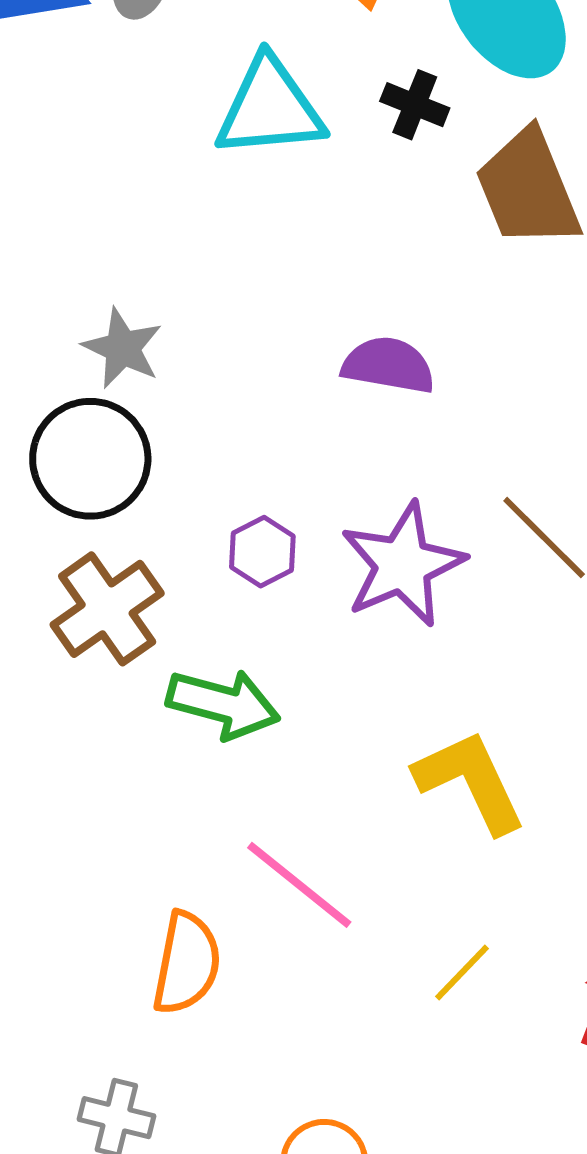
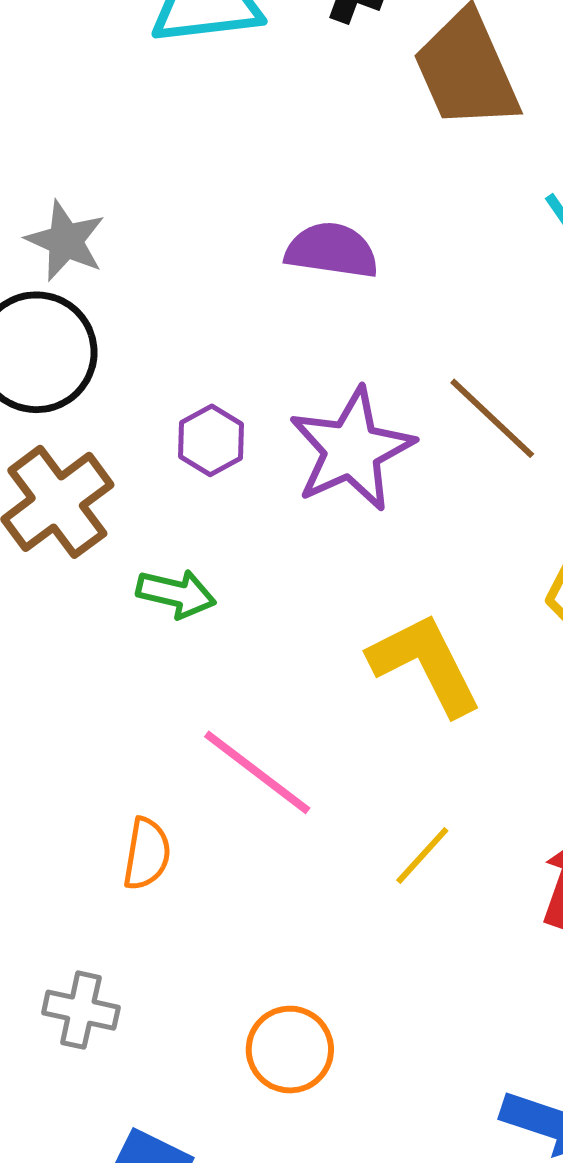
green arrow: (223, 704) -> (176, 594), size x0.7
orange semicircle: (187, 963) -> (147, 854), size x0.7

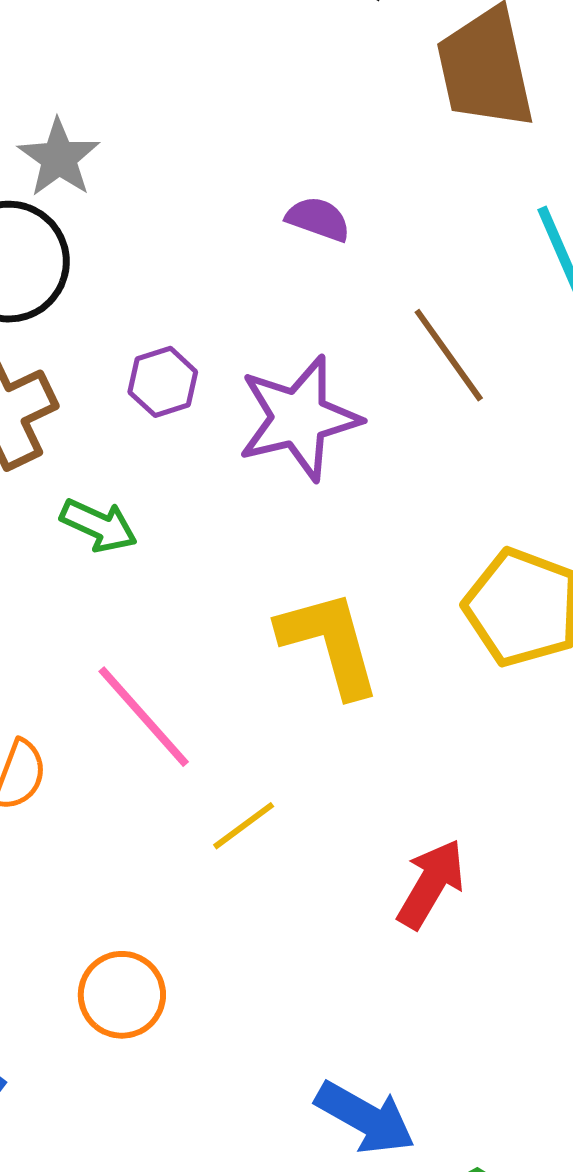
purple semicircle: (332, 250) -> (318, 219), size x0.7
brown line: (492, 418) -> (449, 355), moved
yellow line: (422, 855) -> (244, 826), moved

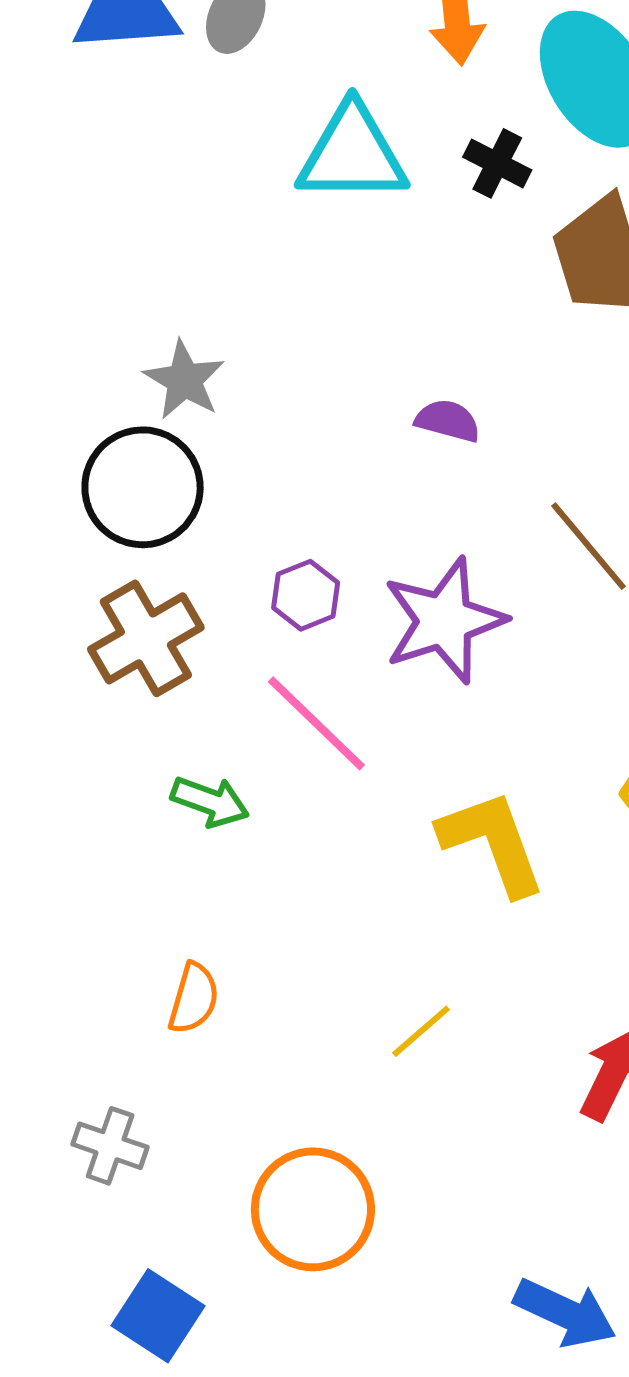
green arrow: (99, 525) -> (210, 802), moved
pink line: (144, 717) -> (316, 723), moved
orange circle: (122, 995) -> (313, 1209), size x1.4

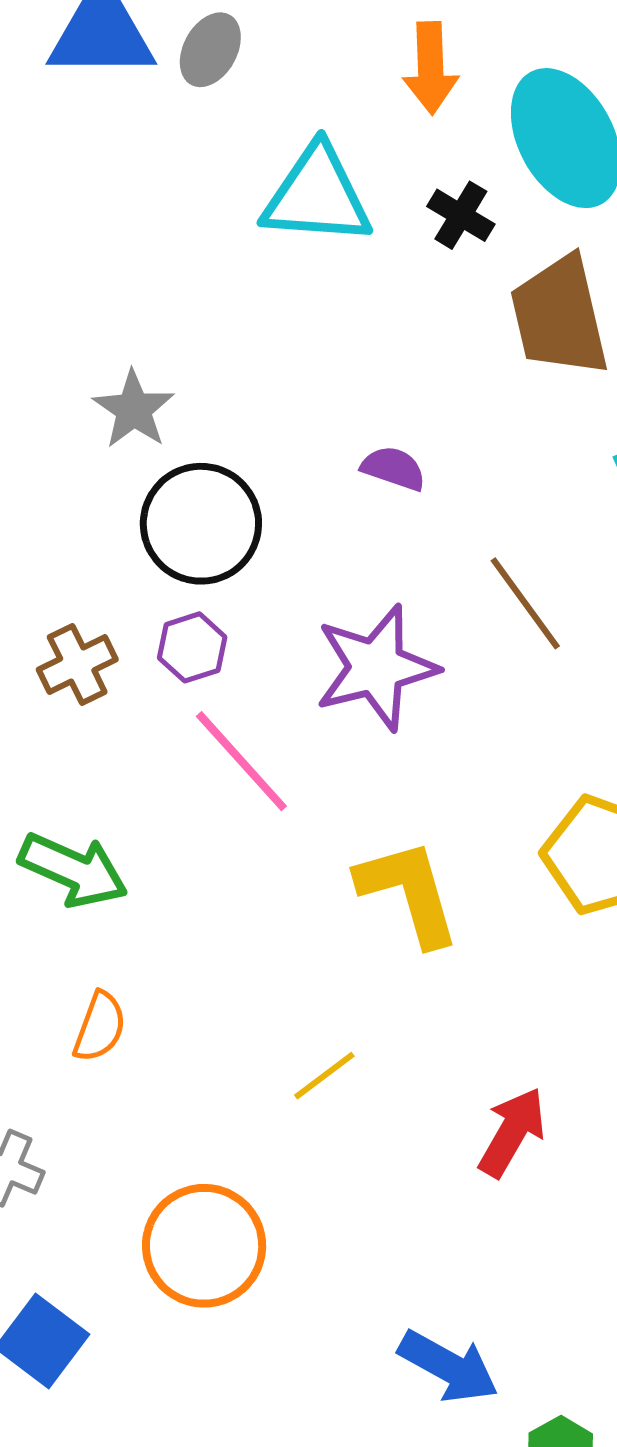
black circle: (143, 487) -> (201, 524), moved
purple hexagon: (306, 595) -> (192, 647), moved
brown cross: (146, 638) -> (77, 664), size x0.7
green arrow: (210, 802) -> (73, 870), moved, size x1.4

